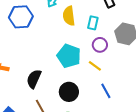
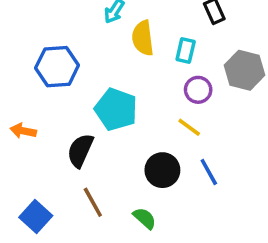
blue hexagon: (21, 17) -> (57, 67), moved
cyan pentagon: (69, 56) -> (116, 109), moved
black circle: (69, 92) -> (162, 170), moved

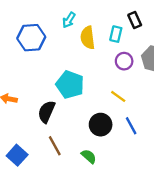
cyan rectangle: (186, 51) -> (116, 34), moved
blue hexagon: (57, 67) -> (31, 38), moved
purple circle: (198, 90) -> (124, 61), moved

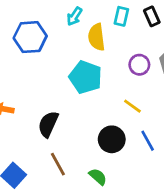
cyan rectangle: (116, 34) -> (121, 16), moved
cyan pentagon: (70, 85) -> (85, 77), moved

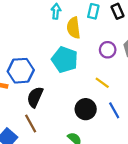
cyan arrow: (74, 16) -> (56, 11), turned 152
blue hexagon: (30, 37) -> (21, 71), moved
brown line: (58, 164) -> (31, 123), moved

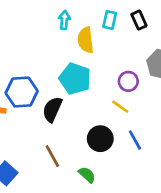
purple circle: (108, 50) -> (128, 81), moved
black semicircle: (35, 97) -> (52, 109), moved
brown line: (31, 123) -> (52, 156), moved

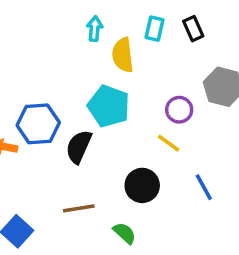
blue line: (135, 140) -> (204, 187), moved
brown line: (52, 156) -> (79, 208), turned -70

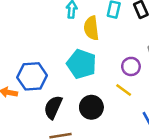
black semicircle: (79, 147) -> (53, 107), moved
black circle: (142, 185) -> (91, 107), moved

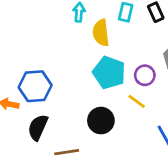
cyan pentagon: (82, 64) -> (109, 73), moved
black semicircle: (53, 107) -> (38, 127), moved

